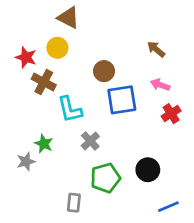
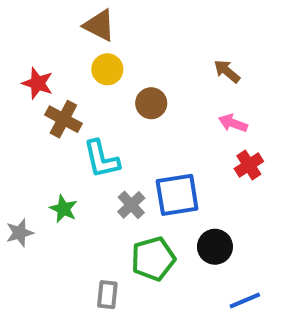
yellow circle: (57, 48) -> (107, 69), moved
blue square: (122, 100) -> (177, 195), moved
gray star: (26, 161) -> (20, 233), moved

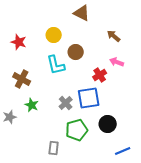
brown triangle: (99, 25) -> (82, 13), moved
brown cross: (63, 119) -> (22, 79), moved
cyan L-shape: (101, 159) -> (56, 65), moved
red cross: (249, 165) -> (100, 75), moved

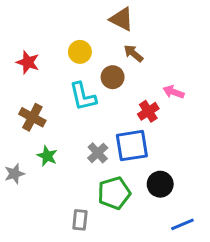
brown arrow: (114, 36) -> (133, 53), moved

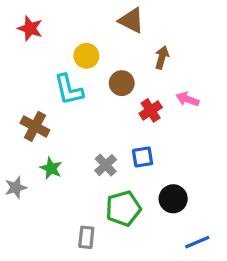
brown arrow: (133, 53) -> (162, 57), moved, turned 66
red star: (28, 62) -> (30, 28), moved
cyan L-shape: (83, 96) -> (69, 90), moved
red cross: (148, 111) -> (151, 110), moved
blue square: (132, 146) -> (143, 157), size x0.6

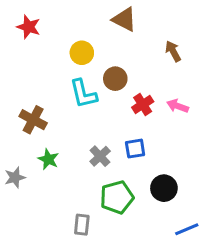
brown arrow: (162, 57) -> (173, 51), moved, turned -45
cyan L-shape: (69, 90) -> (83, 94), moved
pink arrow: (188, 99) -> (178, 106), moved

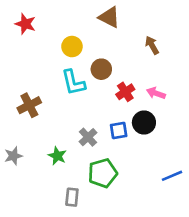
brown cross: (33, 120) -> (29, 105), turned 35
green star: (48, 159) -> (57, 156), moved
black circle: (164, 188) -> (144, 122), moved
blue line: (187, 229) -> (172, 176), moved

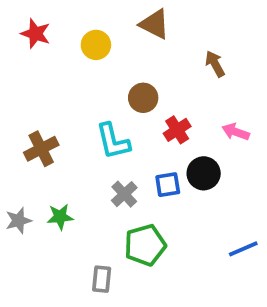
yellow circle: (72, 47) -> (96, 45), moved
cyan L-shape: (73, 83) -> (113, 141), moved
pink arrow: (156, 93) -> (236, 132), moved
green star: (57, 156) -> (60, 217), moved, turned -30

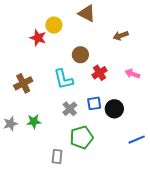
red star: (36, 34) -> (38, 38), moved
brown arrow: (215, 64) -> (121, 36), turned -80
black circle: (204, 173) -> (114, 109), moved

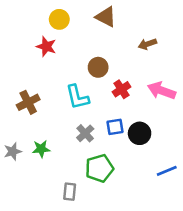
yellow circle: (54, 25) -> (59, 19), moved
pink arrow: (132, 74) -> (162, 91), size x1.5

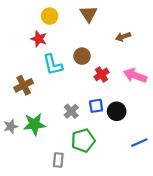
brown triangle: (106, 17) -> (89, 14), turned 30
cyan L-shape: (77, 97) -> (53, 65), moved
green star: (41, 149) -> (34, 124), size x1.5

